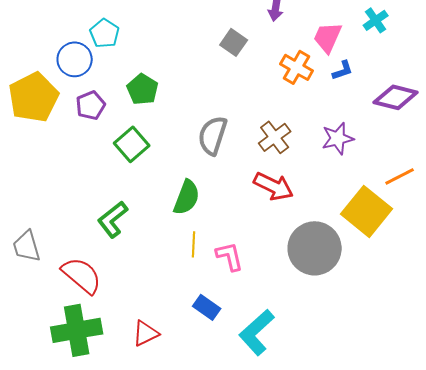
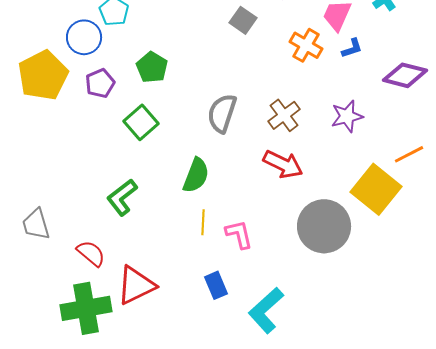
red semicircle: (82, 275) -> (91, 253), size x0.7
blue rectangle: (207, 307) -> (216, 285), turned 32
red triangle: (146, 333) -> (136, 285), moved, size x1.5

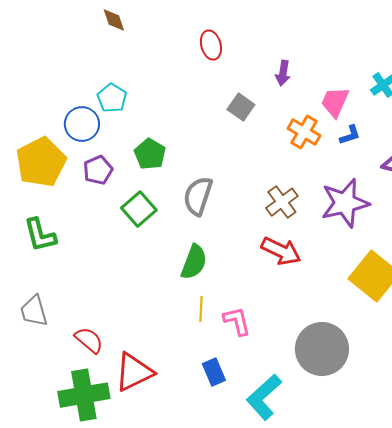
gray semicircle: (222, 113) -> (198, 196), moved
purple star: (347, 116) -> (345, 203), size x1.5
green L-shape: (122, 197) -> (40, 235), moved, turned -66
gray circle: (324, 226) -> (322, 349), moved

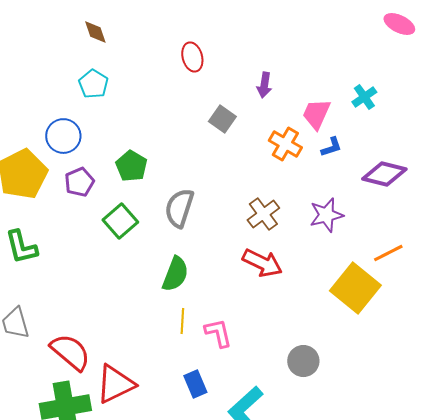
cyan pentagon: (112, 98) -> (93, 84), moved
purple star: (345, 203) -> (326, 215), size x0.7
red semicircle: (89, 340) -> (70, 352), size x1.4
gray circle: (322, 349) -> (303, 361), size x0.6

